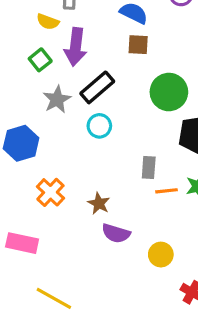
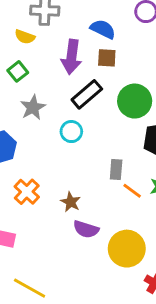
purple arrow: (75, 47) -> (72, 57), moved
black rectangle: (97, 87) -> (87, 94), moved
orange line: (166, 191) -> (132, 191), turned 42
yellow circle: (161, 255) -> (127, 249), size x1.6

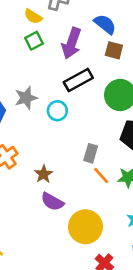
brown square: (107, 58) -> (114, 50), moved
green square: (18, 71) -> (34, 41), moved
gray star: (33, 107) -> (26, 98), moved

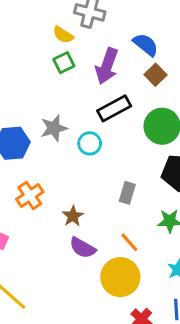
brown square: (114, 50) -> (155, 75), turned 30
orange line: (101, 176) -> (129, 242), moved

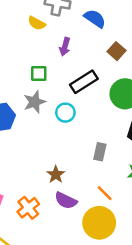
blue semicircle: (146, 45) -> (95, 19), moved
green square: (64, 63) -> (39, 74), moved, turned 30
purple arrow: (107, 66) -> (65, 47), moved, size x0.6
orange cross: (30, 196) -> (28, 208), moved

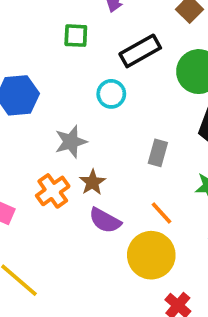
gray star: (35, 102) -> (71, 142), moved
orange cross: (28, 208) -> (53, 191), moved

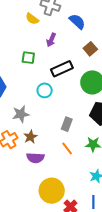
orange line: (161, 213) -> (67, 148), moved
purple semicircle: (105, 220) -> (35, 158), turned -30
yellow circle: (151, 255) -> (52, 191), moved

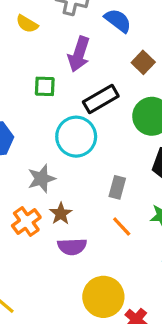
yellow semicircle: (32, 19) -> (27, 24), moved
purple arrow: (51, 40) -> (79, 54), size x1.5
cyan circle: (45, 90) -> (76, 137), size x1.6

